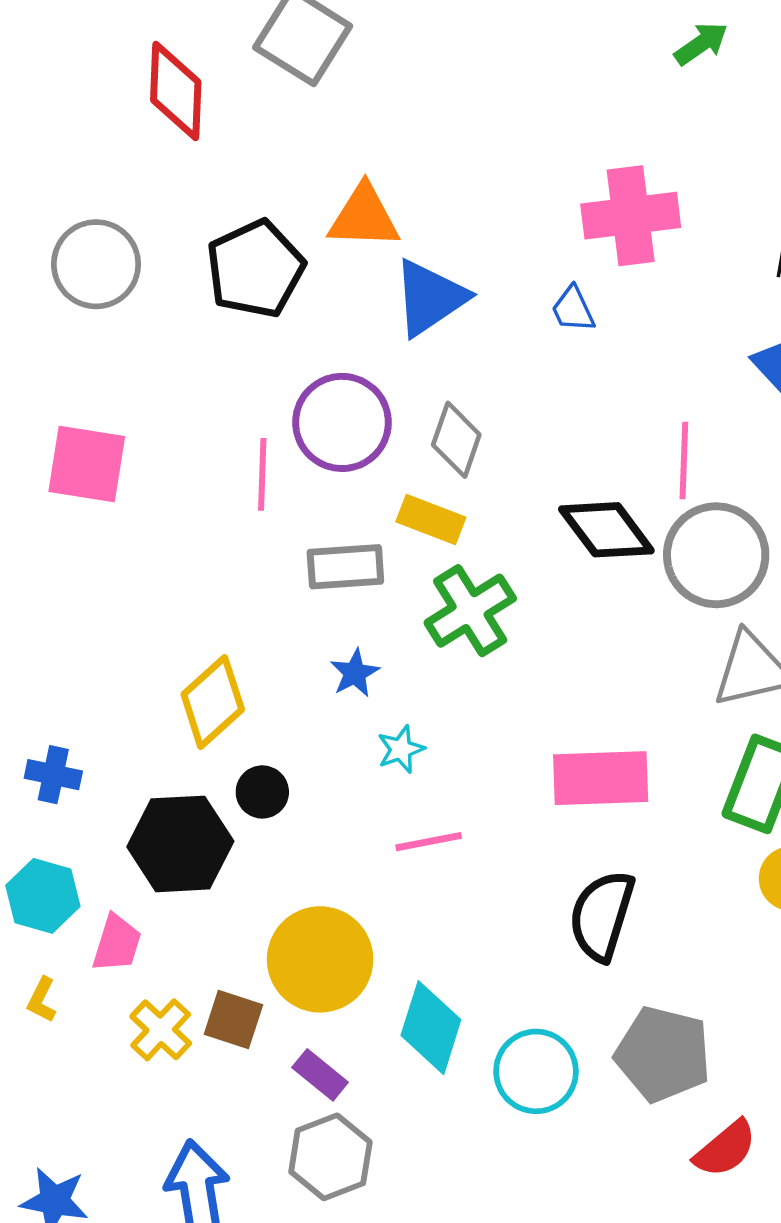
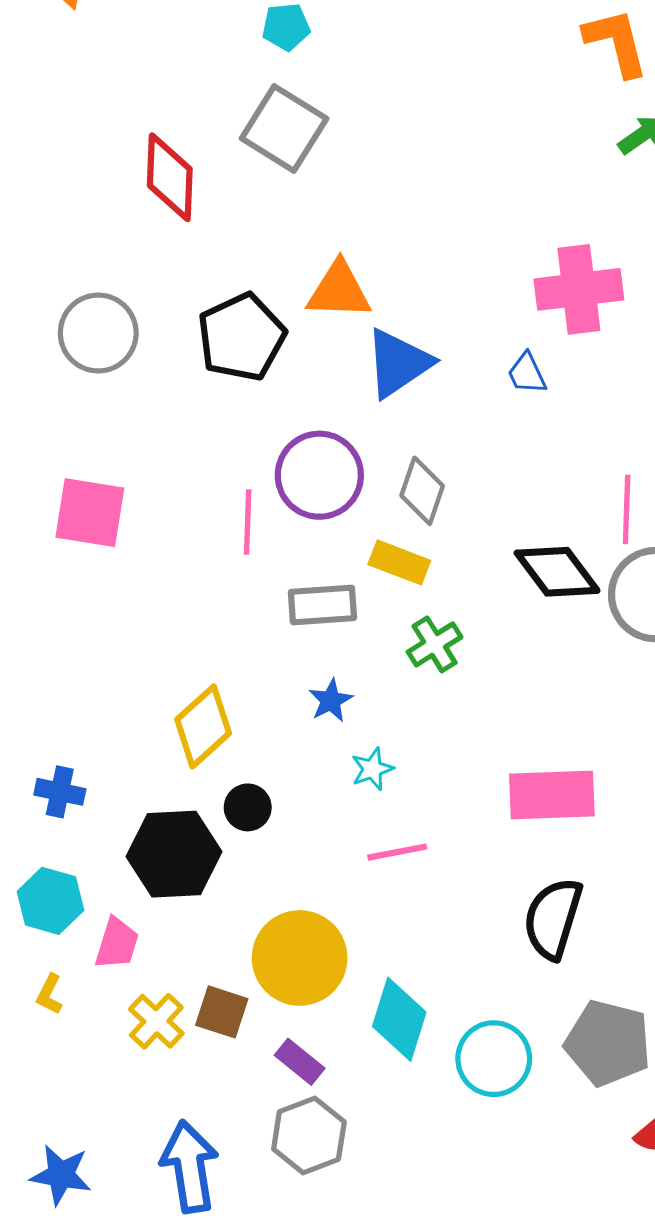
green cross: (470, 611) -> (435, 644), size x0.7

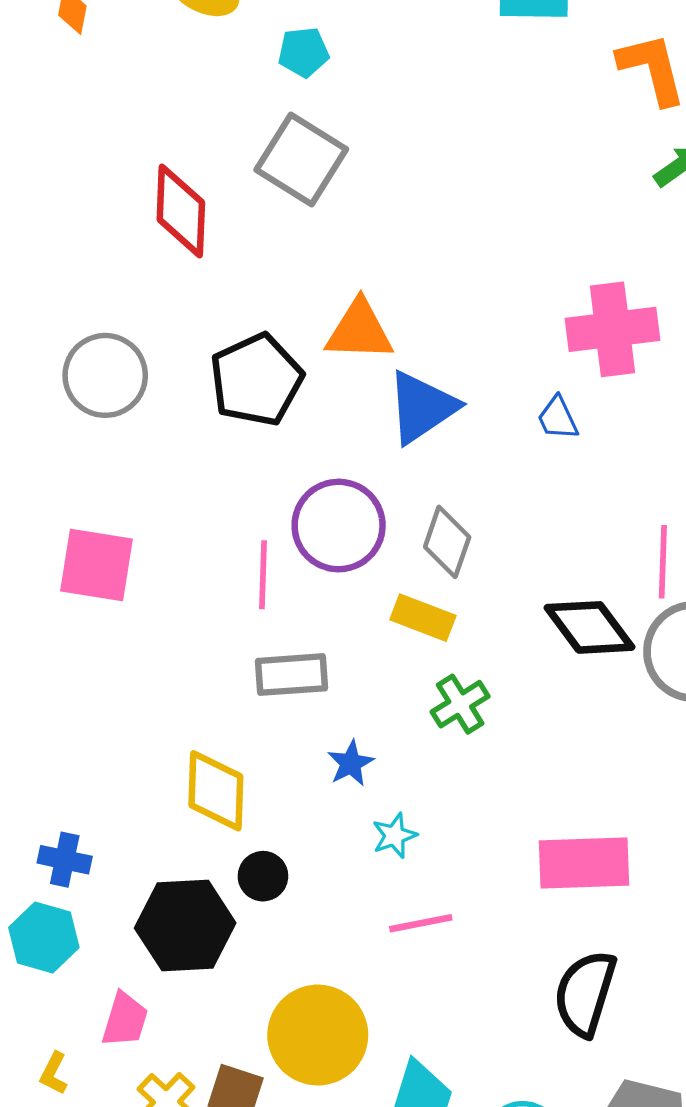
gray rectangle: (322, 605) -> (291, 675), moved
yellow diamond: (203, 726) -> (216, 791), turned -46
cyan hexagon: (50, 901) -> (44, 938), moved

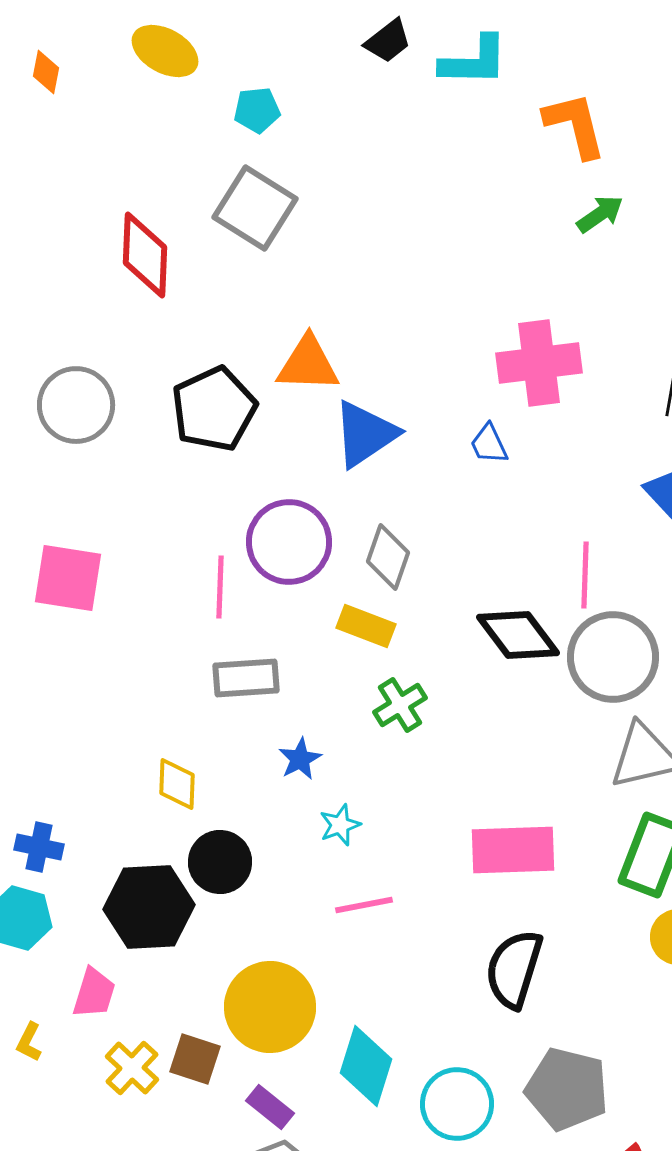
yellow diamond: (216, 791) -> (177, 784), size x0.7
black circle: (263, 876) -> (220, 862), size x1.4

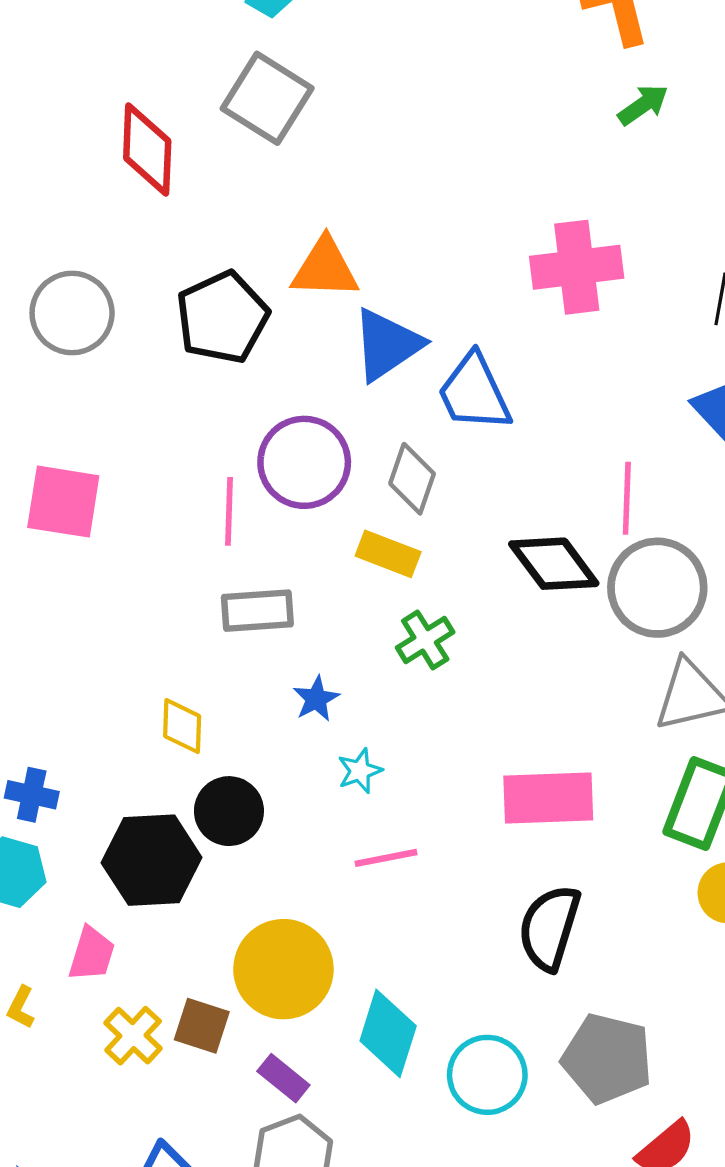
blue trapezoid: (489, 444) -> (474, 393), moved, size x1.8

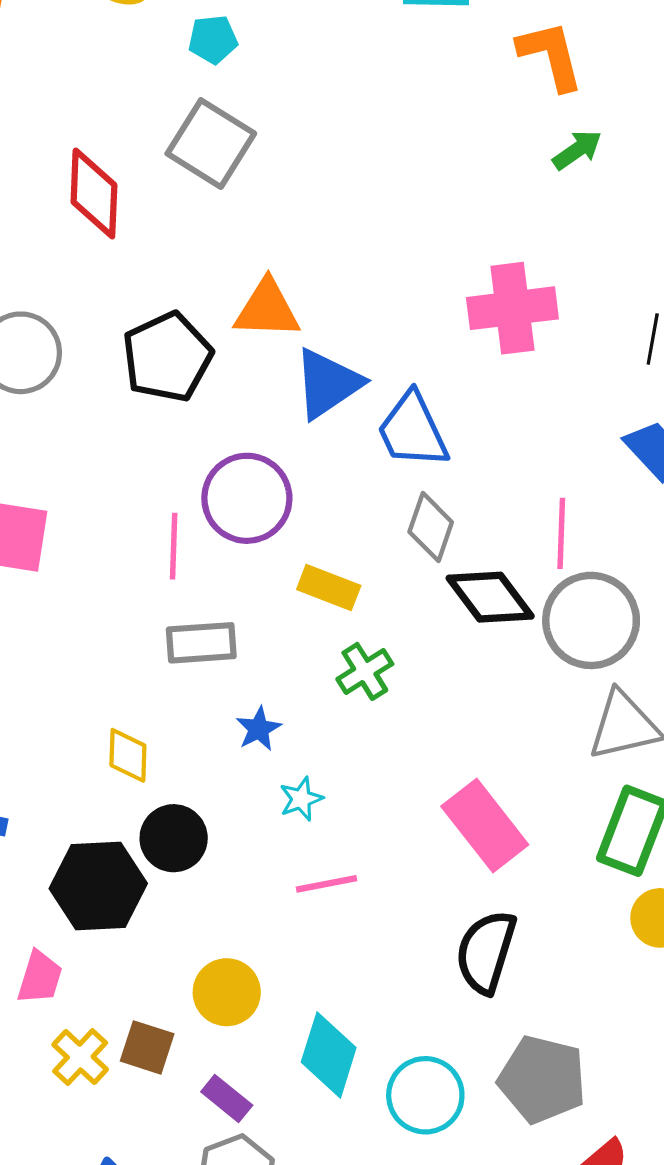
gray diamond: (412, 479) -> (431, 527), moved
pink rectangle: (548, 798) -> (485, 825), turned 54
yellow circle: (283, 969) -> (227, 992), size x0.7

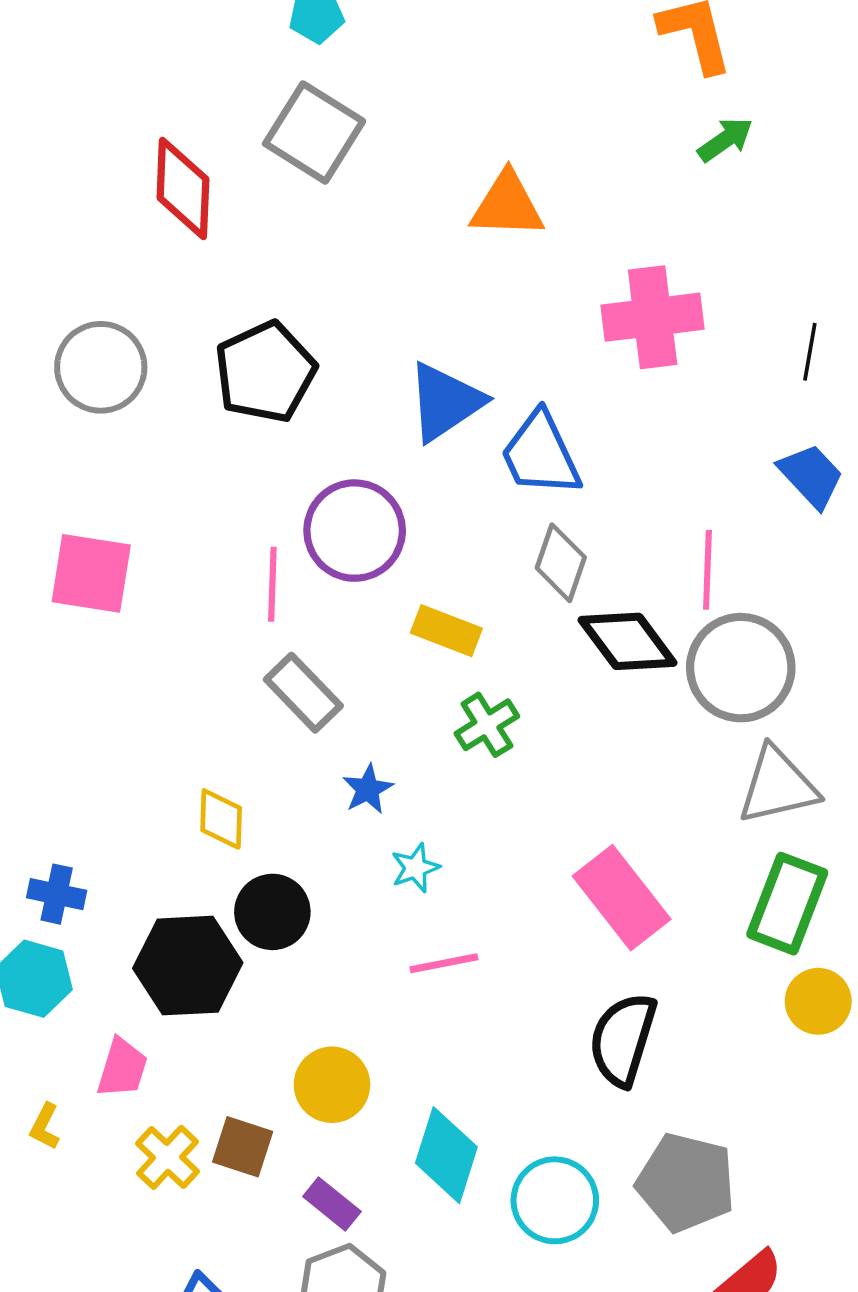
orange triangle: (267, 309) -> (507, 205), moved
gray rectangle: (201, 643) -> (303, 693), turned 50

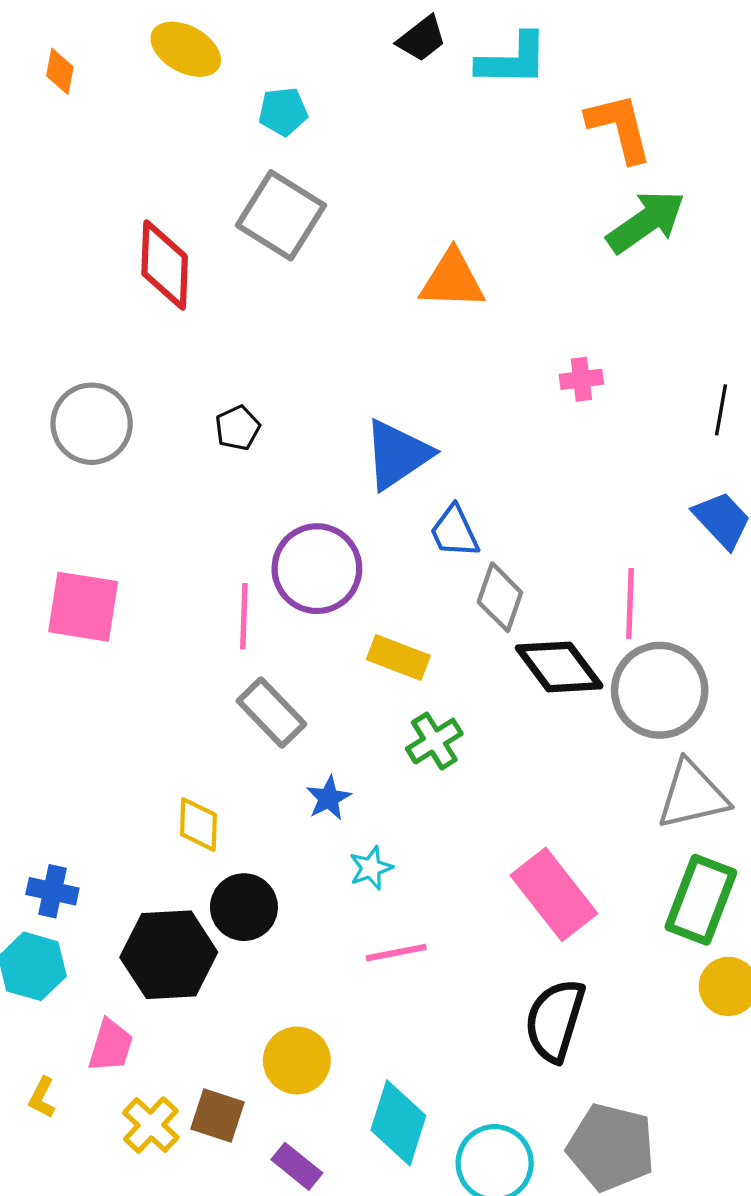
green arrow: (725, 140) -> (646, 222), size x1.6
pink cross: (653, 317) -> (581, 379), size x0.5
black pentagon: (265, 372) -> (238, 428), size x0.5
blue trapezoid: (541, 454) -> (454, 532), moved, size x0.7

